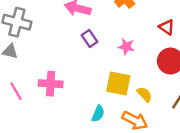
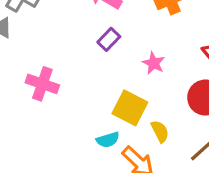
purple rectangle: (89, 38) -> (109, 39), turned 63
cyan semicircle: (98, 114) -> (108, 140), moved, turned 35

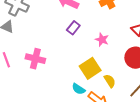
yellow square: (130, 108) -> (90, 68), turned 35
cyan semicircle: (108, 140) -> (79, 89), turned 56

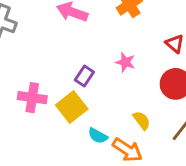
purple rectangle: (73, 28) -> (84, 76), moved
yellow square: (90, 68) -> (72, 107), moved

